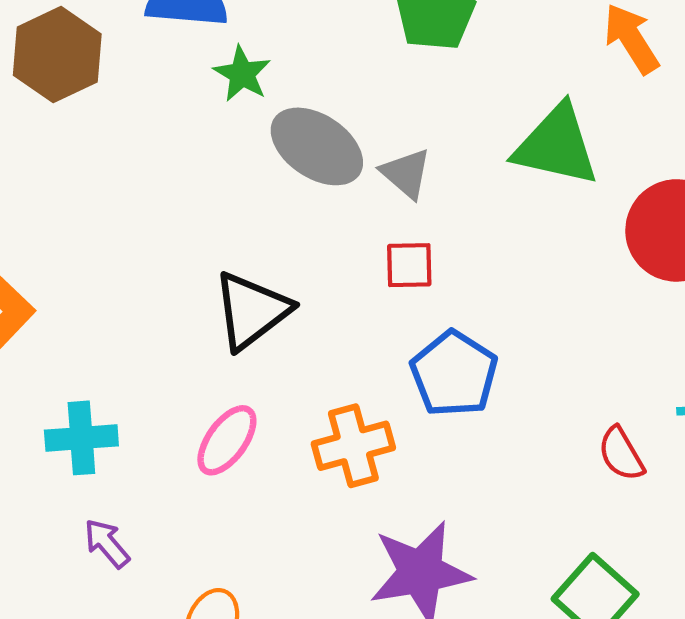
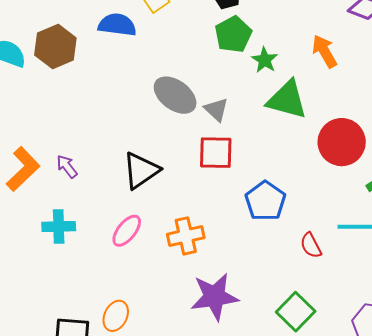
green star: (242, 74) -> (265, 60), moved
red square: (409, 265) -> (216, 153), size x1.5
blue pentagon: (454, 374) -> (265, 201), moved
purple arrow: (107, 543) -> (67, 166), moved

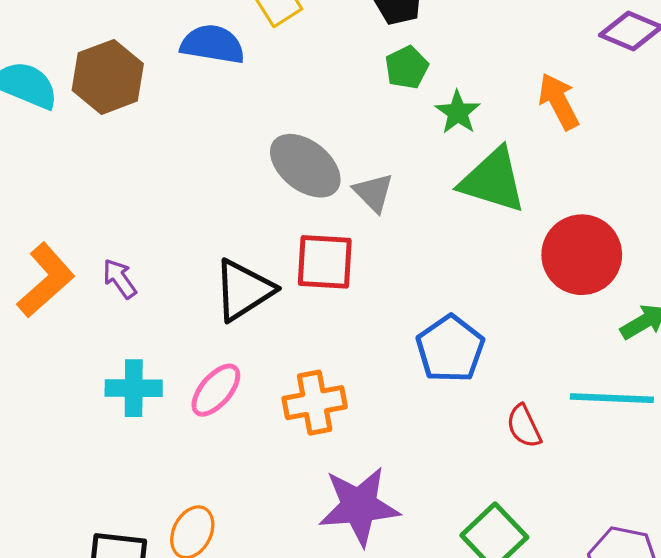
green pentagon: (233, 34) -> (407, 67), size x0.7
red square: (216, 153) -> (325, 262), moved
cyan cross: (59, 227) -> (134, 388), moved

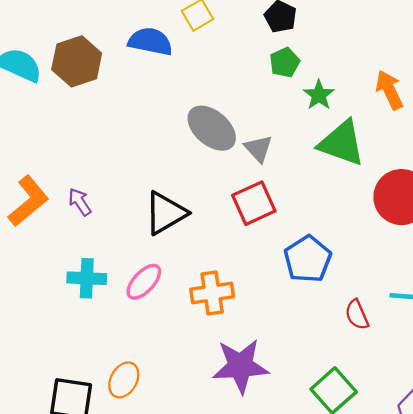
red square: (325, 262) -> (254, 203), moved, turned -30

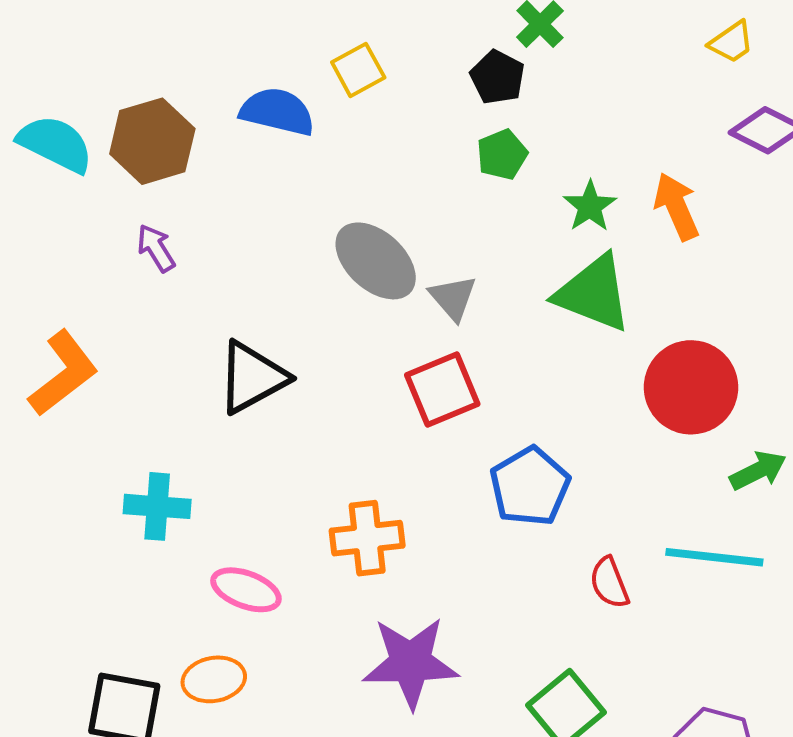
green star: (319, 95) -> (590, 206), moved
purple arrow: (80, 202) -> (156, 248), moved
black triangle: (166, 213) -> (252, 377), moved
pink ellipse: (144, 282) -> (246, 590), moved, turned 66
orange ellipse: (124, 380) -> (214, 679), turned 48

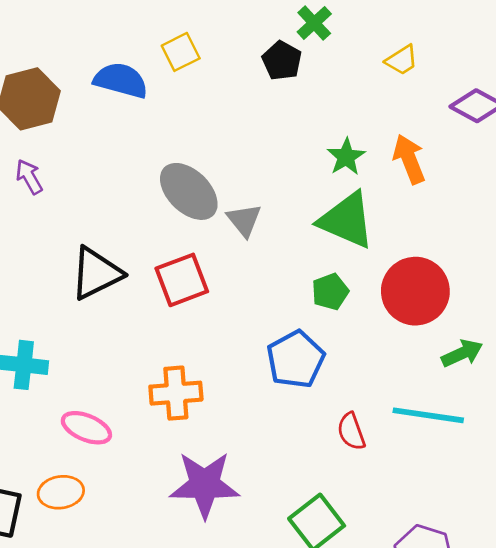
yellow trapezoid: (732, 42) -> (402, 60), moved
green pentagon: (502, 155) -> (330, 292), moved
red square: (442, 389) -> (182, 280), moved

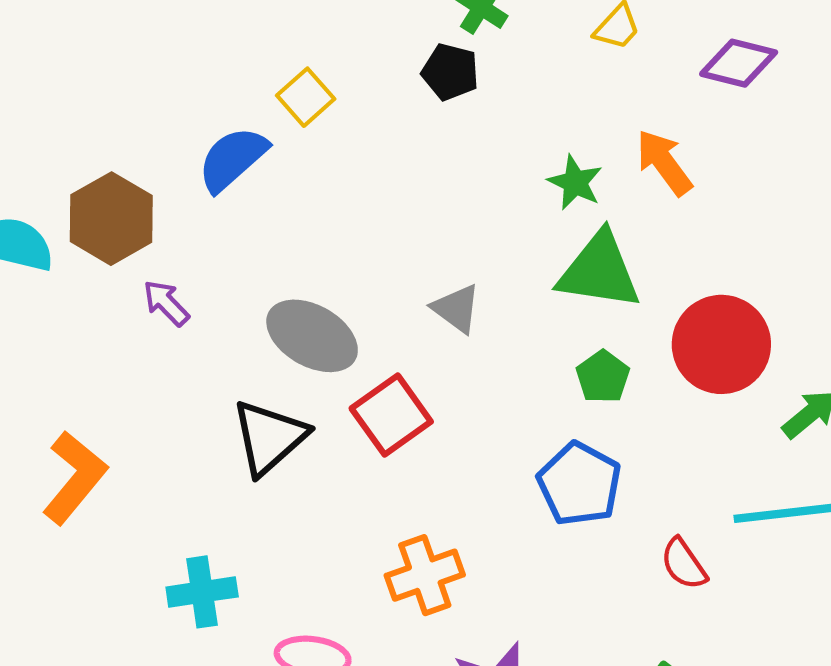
blue semicircle: (121, 80) -> (233, 159), turned -42
purple arrow: (29, 177) -> (166, 303), moved
gray ellipse: (189, 191) -> (312, 336), moved

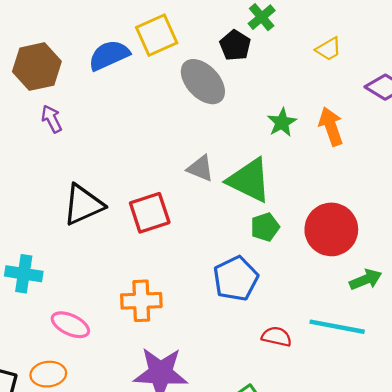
yellow square: (306, 97) -> (157, 35), size x1.4
green triangle: (599, 271) -> (249, 180), moved
gray triangle: (456, 309) -> (200, 168), turned -32
gray ellipse: (312, 336) -> (203, 82), moved
red semicircle: (684, 564) -> (277, 337), turned 120

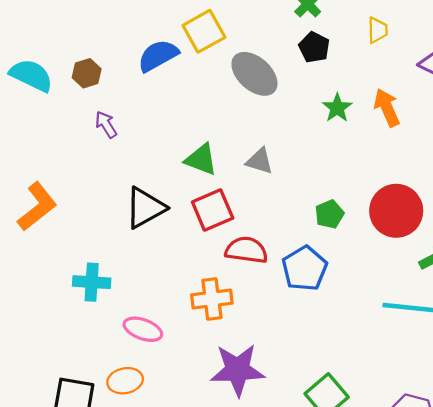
black pentagon: (235, 45) -> (314, 47), moved
yellow trapezoid: (329, 49) -> (378, 30), turned -56
brown hexagon: (37, 67) -> (87, 73), size x0.6
green triangle: (249, 180) -> (201, 160), moved, size x0.7
red semicircle: (277, 337) -> (246, 250), moved, size x1.4

